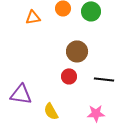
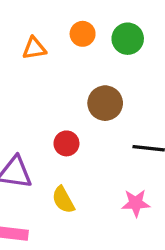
red circle: (69, 76) -> (66, 143), moved

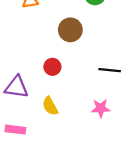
brown circle: (105, 103) -> (70, 30), moved

